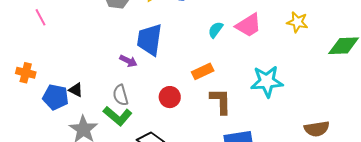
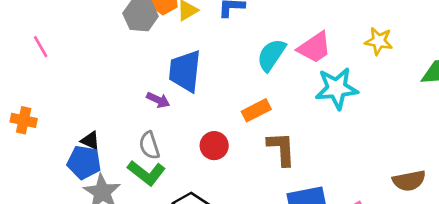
cyan semicircle: (216, 30) -> (271, 55), size x1.5
cyan star: (267, 81) -> (337, 88), moved
blue pentagon: (56, 97) -> (84, 162), moved

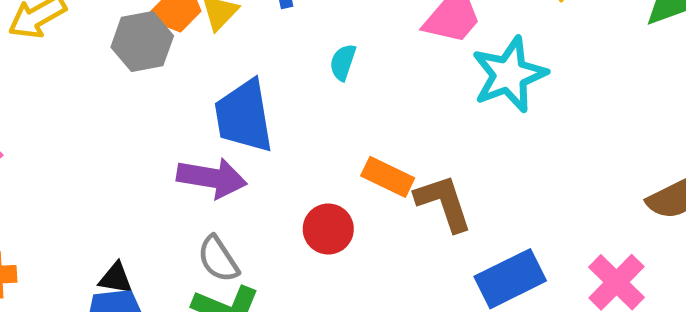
cyan semicircle: (271, 55) -> (343, 62), moved, size x0.6
purple arrow: (158, 100) -> (212, 178), size x1.6
orange rectangle: (256, 110) -> (388, 177), moved, turned 68

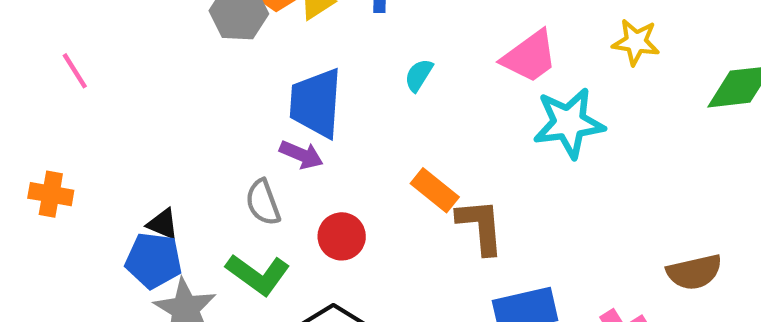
purple arrow: (212, 178) -> (301, 155), moved, size x0.7
red circle: (328, 229) -> (342, 236), moved
gray semicircle: (218, 259) -> (263, 202), moved

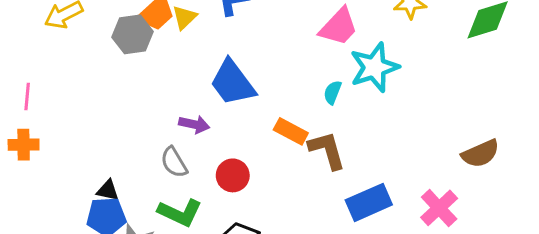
pink line: (75, 71) -> (27, 96), turned 48
cyan semicircle: (419, 75) -> (333, 92), moved
blue trapezoid: (316, 103) -> (232, 83), moved, turned -30
orange cross: (51, 194) -> (24, 145), moved

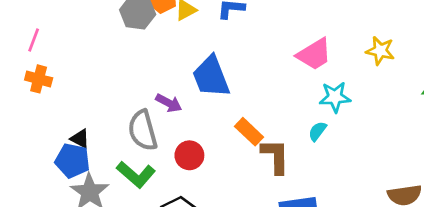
cyan star: (374, 67) -> (335, 97), size x0.7
cyan semicircle: (333, 92) -> (317, 131), moved
orange cross: (24, 145) -> (39, 79), moved
gray semicircle: (174, 162) -> (143, 130), size x1.4

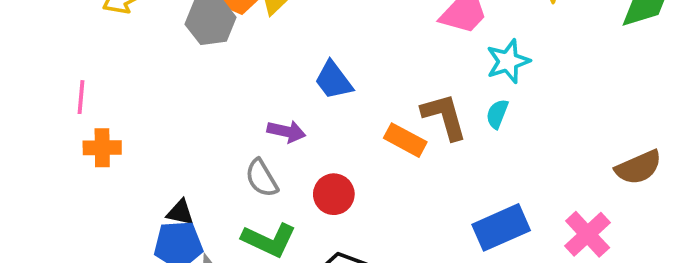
blue trapezoid: (211, 77) -> (334, 80), size x0.7
gray semicircle: (143, 130) -> (262, 178), size x0.7
brown L-shape: (275, 156) -> (444, 116), moved

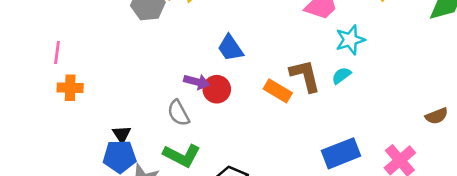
cyan semicircle: (497, 114) -> (341, 75), turned 30
brown semicircle: (638, 167) -> (437, 116), size x0.7
red circle: (334, 194) -> (217, 89), moved
black triangle: (180, 213) -> (122, 134), turned 42

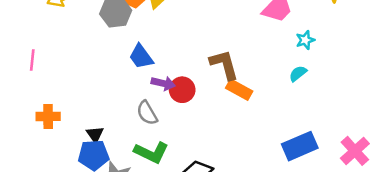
cyan star: (350, 40) -> (305, 40), size x0.7
blue trapezoid: (230, 48) -> (141, 57), moved
brown L-shape: (305, 76) -> (224, 65), moved
orange cross: (70, 88) -> (48, 116), moved

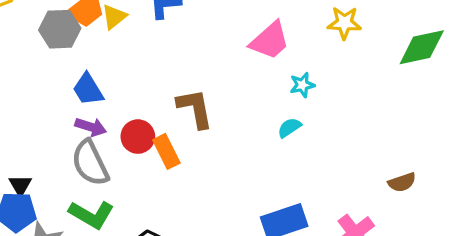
purple arrow: (163, 83) -> (91, 127), moved
orange rectangle: (239, 90) -> (166, 151), moved, turned 30
gray semicircle: (147, 113) -> (90, 163), size x1.4

